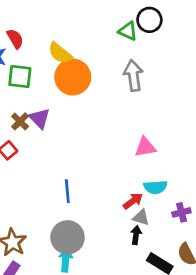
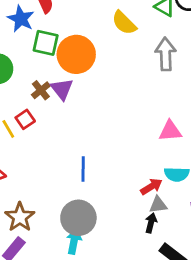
yellow semicircle: (60, 53) -> (124, 23), moved
orange circle: (73, 77) -> (76, 54), moved
gray triangle: (141, 217) -> (158, 205), turned -30

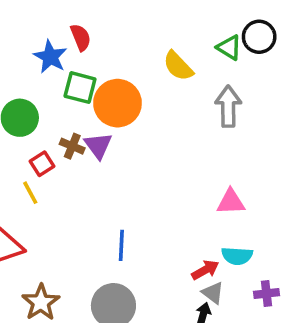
brown cross: (41, 90) -> (72, 146), turned -30
red square: (25, 119) -> (42, 164), moved
gray triangle: (158, 205) -> (213, 293), turned 42

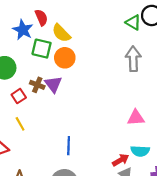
yellow semicircle: (178, 66) -> (61, 33), moved
orange circle: (117, 103) -> (65, 58), size x0.7
yellow line: (30, 193) -> (20, 124), moved

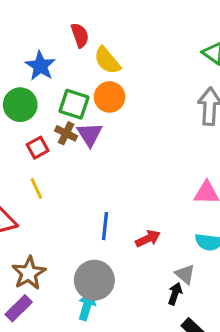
blue star: (23, 30) -> (40, 66), moved
green square: (42, 49) -> (74, 104), moved
red arrow: (121, 160) -> (148, 239), moved

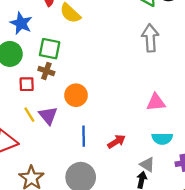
orange circle: (110, 97) -> (76, 95), moved
purple triangle: (90, 134) -> (48, 116), moved
red square: (38, 148) -> (27, 84), turned 35

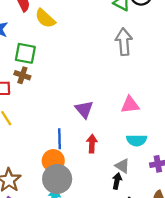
orange circle: (76, 95) -> (53, 161), moved
purple triangle: (48, 116) -> (84, 109), moved
red arrow: (117, 142) -> (92, 144), turned -54

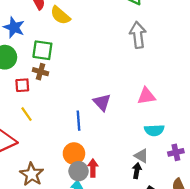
blue line: (60, 139) -> (79, 121), moved
red arrow: (92, 144) -> (93, 168), moved
gray circle: (57, 179) -> (78, 171), size x0.7

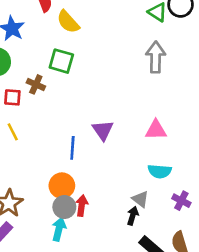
green square: (42, 50) -> (61, 61), moved
purple cross: (176, 152) -> (181, 201), turned 32

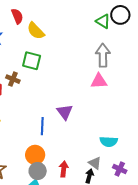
pink triangle: (156, 130) -> (99, 81), moved
purple cross: (181, 201) -> (120, 169), moved
red arrow: (82, 206) -> (64, 169), moved

